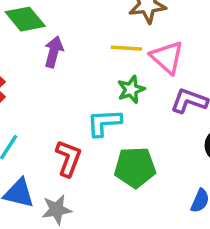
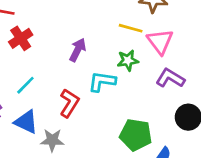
purple arrow: (54, 52) -> (78, 50), moved
green pentagon: (135, 167) -> (136, 135), moved

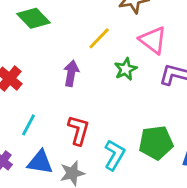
yellow line: (131, 28) -> (99, 38), moved, turned -45
cyan L-shape: (102, 81) -> (114, 155), moved, turned 128

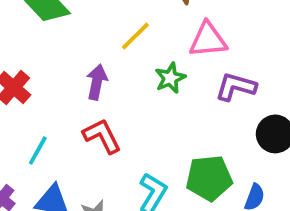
pink triangle: (153, 40) -> (208, 40), turned -44
red L-shape: (79, 130) -> (102, 136), moved, turned -44

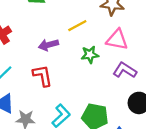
purple arrow: (97, 82) -> (48, 45), turned -132

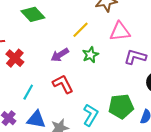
green star: (90, 55) -> (90, 55), moved

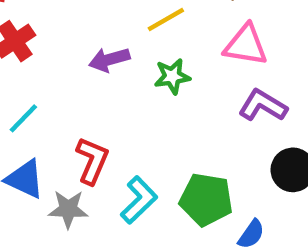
red L-shape: (63, 84) -> (92, 161), moved, turned 35

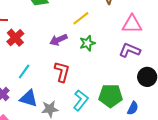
pink triangle: (246, 45) -> (132, 24), moved
red L-shape: (92, 161) -> (62, 72), moved

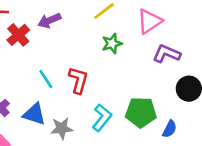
pink triangle: (132, 24) -> (149, 21), moved, turned -35
purple arrow: (58, 40) -> (49, 20), moved
cyan line: (24, 71) -> (46, 79), moved, turned -70

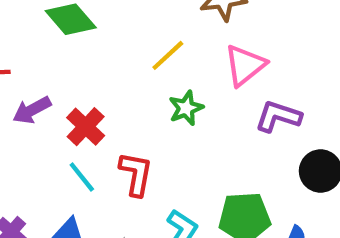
purple arrow: (49, 20) -> (32, 110), moved
red cross: (18, 35) -> (86, 127), moved

